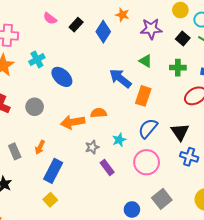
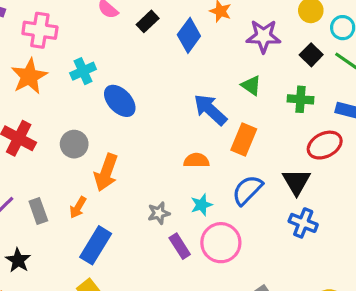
orange semicircle: (99, 113) -> (196, 160), moved
orange arrow: (73, 122) -> (106, 172), moved, turned -65
black triangle: (180, 132) -> (296, 182), moved
blue cross: (189, 157) -> (303, 223), moved
pink circle: (147, 162) -> (221, 243), moved

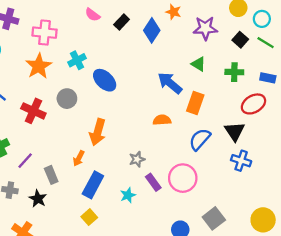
gray circle: (74, 144) -> (67, 99), moved
cyan star: (202, 205) -> (128, 195), moved
gray rectangle: (38, 211) -> (51, 175), moved

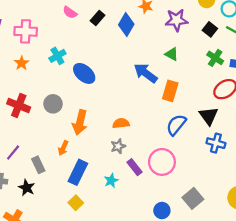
orange star: (39, 66) -> (22, 63), size x0.6
green cross: (234, 72) -> (215, 58), moved, turned 35
gray circle: (67, 99) -> (53, 104), moved
orange semicircle: (162, 120) -> (121, 123), moved

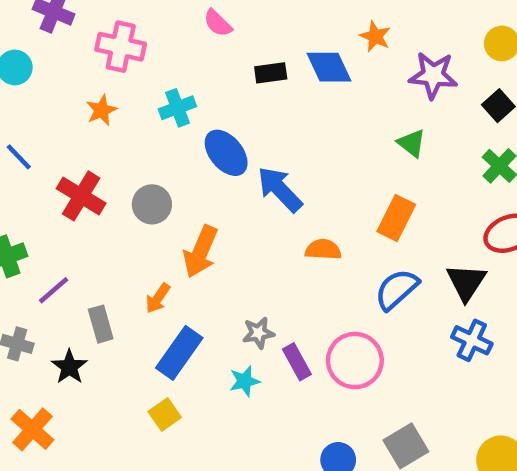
black rectangle: (97, 18) -> (271, 73), moved, turned 32
blue diamond: (126, 25) -> (329, 67), turned -65
blue arrow: (146, 73) -> (280, 189), moved
orange semicircle: (121, 123) -> (323, 250), moved
gray star: (118, 146) -> (258, 333), moved

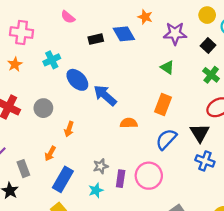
orange arrow: (201, 252) -> (69, 129), size x0.6
purple rectangle: (297, 362) -> (121, 179), turned 42

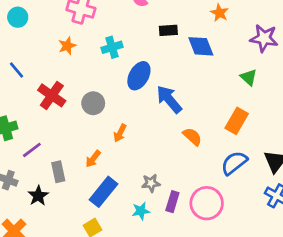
orange star: (145, 17) -> (219, 13), moved
blue diamond: (124, 34) -> (201, 46), moved
blue ellipse: (77, 80) -> (139, 76), turned 65
orange semicircle: (129, 123) -> (192, 137), turned 35

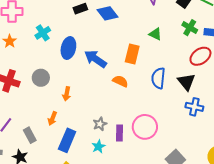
green triangle: (249, 77) -> (155, 34), moved
orange rectangle: (237, 121) -> (132, 54), moved
blue semicircle: (234, 163) -> (158, 78), moved, turned -30

